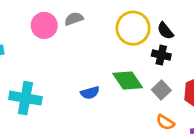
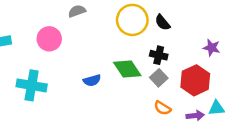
pink circle: (44, 25) -> (49, 39), moved
black cross: (161, 55) -> (159, 55), moved

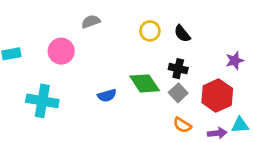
yellow circle: (132, 20) -> (150, 31), size x0.6
purple star: (212, 48) -> (235, 61), turned -30

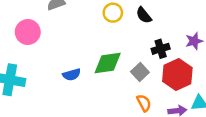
black cross: (178, 69) -> (161, 49), moved, turned -30
green diamond: (145, 83) -> (108, 63), turned -64
orange semicircle: (182, 125) -> (144, 103), turned -150

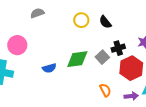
pink circle: (28, 32) -> (17, 45), moved
gray square: (140, 72) -> (102, 57), moved

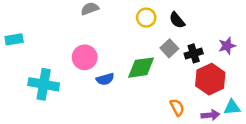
pink circle: (17, 45) -> (85, 57), moved
gray square: (102, 57) -> (169, 48), moved

